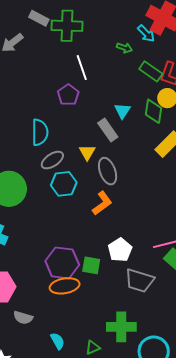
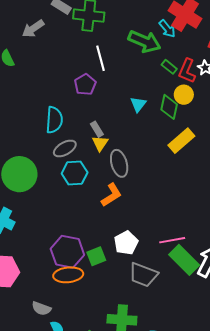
green arrow: (124, 48) -> (145, 42), size x2.0
green rectangle: (151, 71) -> (169, 67), size x0.7
gray rectangle: (108, 130) -> (97, 129), moved, size x0.7
green square: (91, 265) -> (96, 256), turned -36
gray semicircle: (23, 318) -> (41, 308), moved

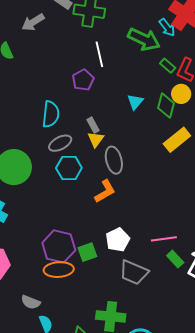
green rectangle: (184, 260) -> (175, 259), size x0.6

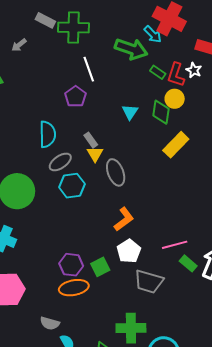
gray arrow: (33, 22) -> (19, 45), size x0.7
orange L-shape: (105, 191) -> (124, 219), moved
purple hexagon: (59, 246) -> (71, 265), size x0.7

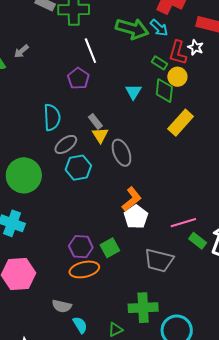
cyan arrow: (153, 34) -> (159, 28), moved
gray arrow: (19, 45) -> (21, 51), moved
green rectangle: (158, 72) -> (159, 63), moved
white pentagon: (129, 251) -> (136, 217), moved

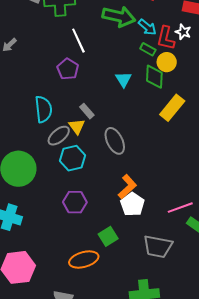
cyan arrow: (159, 28) -> (147, 27), moved
yellow triangle: (100, 135) -> (77, 126), moved
purple hexagon: (81, 247) -> (75, 202), moved

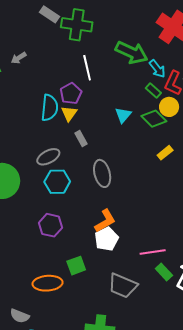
green diamond: (154, 77) -> (154, 119), turned -60
yellow rectangle: (172, 108) -> (165, 153), size x0.6
cyan semicircle: (43, 109) -> (50, 108), moved
yellow triangle: (77, 126) -> (69, 113), moved

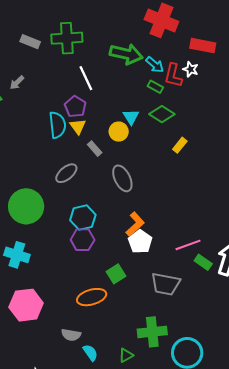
gray rectangle: (49, 14) -> (30, 42), moved
yellow circle: (169, 107) -> (119, 132), moved
cyan hexagon: (57, 182) -> (83, 218), moved

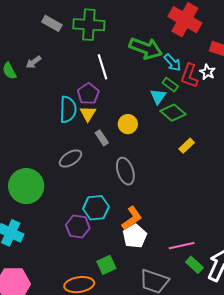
cyan triangle: (131, 117) -> (158, 96), moved
cyan hexagon: (83, 218) -> (96, 208), moved

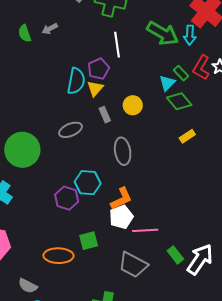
cyan arrow: (172, 63) -> (190, 35), moved, turned 36
pink line: (182, 246) -> (145, 230), moved

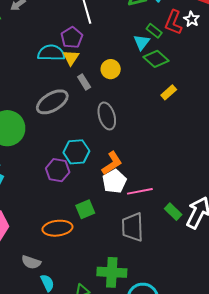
cyan semicircle: (76, 81) -> (51, 53), turned -92
gray ellipse: (71, 130) -> (52, 102), size x1.4
gray trapezoid: (133, 265) -> (133, 227), turned 68

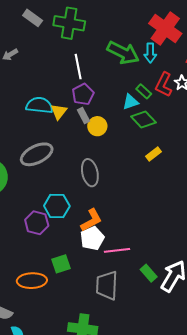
purple pentagon: (72, 38) -> (83, 94), moved
cyan triangle: (142, 42) -> (130, 102), turned 30
gray rectangle: (84, 82) -> (84, 116), moved

